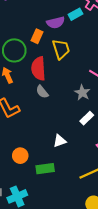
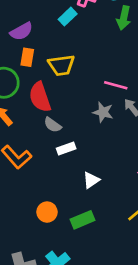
purple semicircle: (56, 23) -> (21, 31), moved
yellow trapezoid: (61, 49) -> (61, 65), turned 115
white rectangle: (87, 118) -> (66, 149), moved, turned 40

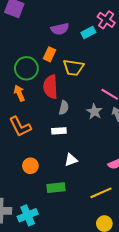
purple semicircle: (21, 31) -> (60, 29), moved
gray semicircle: (53, 125) -> (64, 108), moved, turned -128
orange circle: (47, 212) -> (30, 166), moved

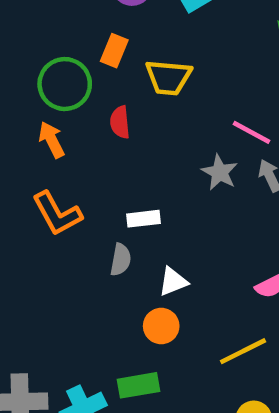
red semicircle: (50, 87) -> (120, 122), size x0.6
gray semicircle: (64, 108) -> (121, 260), moved
orange circle: (30, 166) -> (161, 326), moved
green rectangle: (56, 188) -> (139, 385), moved

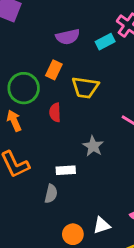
gray star: (220, 172) -> (93, 146), moved
white triangle: (173, 282) -> (102, 225), moved

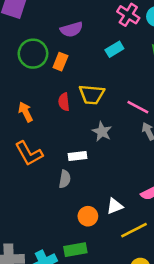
cyan rectangle: (105, 42) -> (114, 49), moved
yellow trapezoid: (85, 87) -> (92, 94), moved
green circle: (24, 88) -> (33, 54), moved

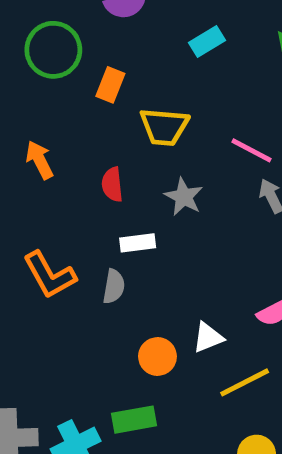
orange rectangle: (60, 62) -> (110, 85), moved
red semicircle: (64, 102) -> (112, 184), moved
orange L-shape: (29, 153) -> (49, 275), moved

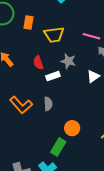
white rectangle: (138, 243) -> (53, 76), moved
white triangle: (208, 337) -> (93, 76), moved
green rectangle: (134, 420) -> (58, 147), moved, turned -36

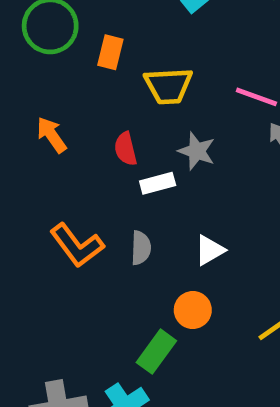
white triangle: (93, 76) -> (210, 250), moved

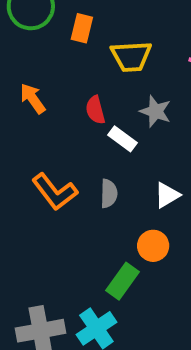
white rectangle: (158, 183) -> (123, 139), turned 52

